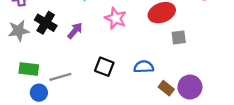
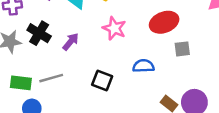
blue semicircle: (144, 67) -> (143, 66), moved
gray line: (60, 77) -> (51, 78), moved

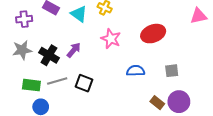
black cross: (39, 33) -> (49, 55), moved
gray square: (182, 49) -> (172, 71), moved
black square: (102, 80) -> (84, 83), moved

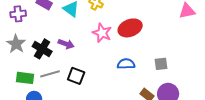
red ellipse: (153, 34) -> (130, 28), moved
gray star: (22, 50) -> (16, 44), turned -30
purple arrow: (74, 50) -> (66, 44), turned 70

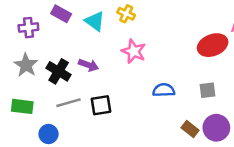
red ellipse: (130, 28) -> (213, 45), moved
black square: (76, 76) -> (101, 105), turned -30
green rectangle: (25, 78) -> (22, 106), moved

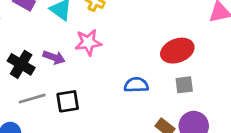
red ellipse: (213, 45) -> (177, 51), moved
pink star: (134, 51) -> (88, 42), moved, turned -30

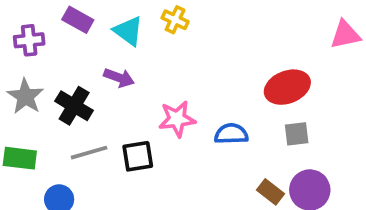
pink star: (88, 42) -> (177, 119), moved
purple arrow: (54, 57) -> (119, 78), moved

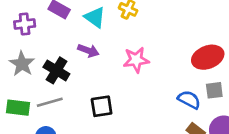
pink star: (177, 119) -> (136, 60), moved
blue semicircle: (231, 134) -> (189, 100), moved, turned 30
gray line: (89, 153) -> (50, 102), moved

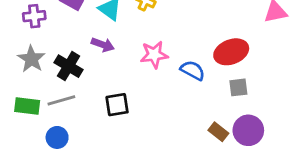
blue semicircle: (189, 100) -> (193, 70), moved

